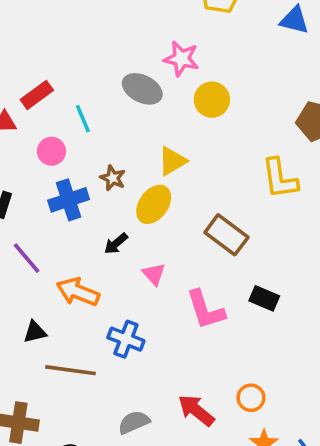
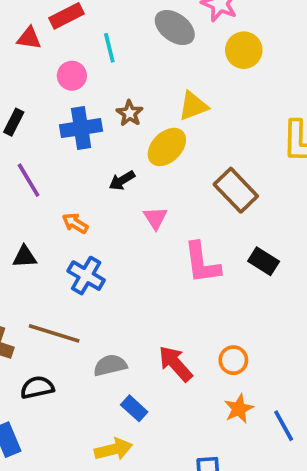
orange arrow: (78, 292) -> (75, 223), size x0.6
blue cross: (126, 339) -> (86, 276), moved
brown line: (70, 370) -> (54, 333), moved

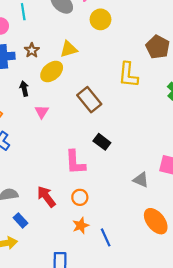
black arrow: (122, 180) -> (24, 89), turned 104
pink L-shape: (202, 263) -> (75, 162), moved

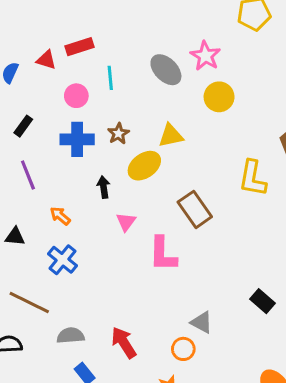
black rectangle: (102, 142) -> (262, 301), moved
pink L-shape: (75, 162) -> (163, 254), moved
gray triangle: (141, 180) -> (202, 322), moved
orange circle: (80, 197) -> (183, 349), moved

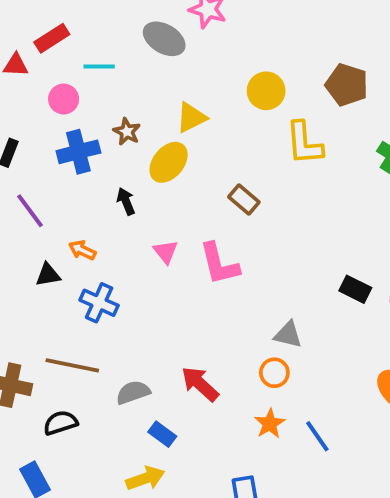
cyan line: (110, 78) -> (99, 66), turned -70
yellow circle: (219, 97) -> (266, 91), moved
brown rectangle: (195, 209) -> (244, 199), size x0.7
pink triangle: (126, 222) -> (166, 252), moved
black triangle: (15, 237) -> (48, 275), moved

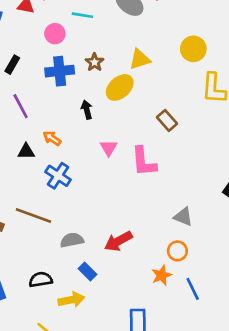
orange circle: (274, 373) -> (177, 251), moved
red arrow: (200, 384) -> (118, 241), turned -80
black semicircle: (60, 423) -> (41, 280), moved

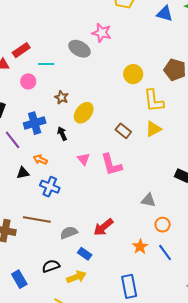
yellow triangle: (140, 59) -> (153, 129), moved
blue cross: (60, 71) -> (35, 123), moved
orange circle: (177, 251) -> (163, 225), moved

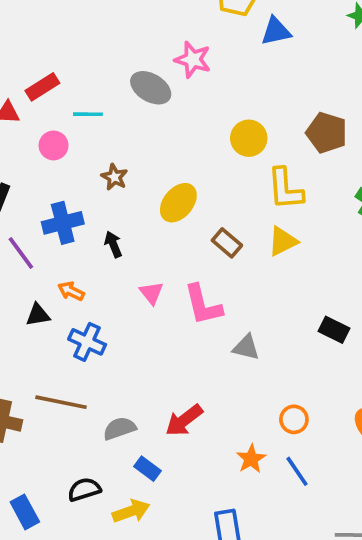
blue triangle: (165, 14) -> (276, 31), moved, turned -30
yellow ellipse: (84, 113) -> (178, 203), moved
gray triangle: (148, 200) -> (246, 347), moved

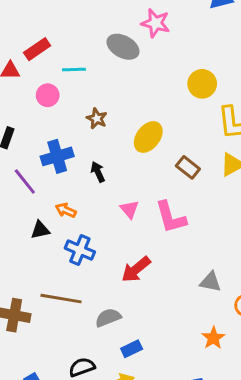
gray triangle: (246, 347) -> (210, 282), moved
red arrow: (184, 420) -> (136, 269), moved
blue rectangle: (148, 469) -> (132, 349), turned -60

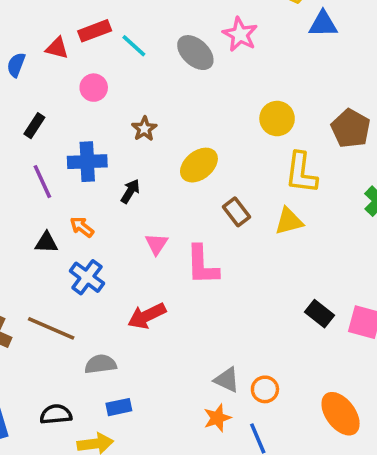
cyan line: (74, 69) -> (134, 46), moved, turned 30
black arrow: (98, 172) -> (130, 191), turned 42
gray triangle: (210, 282) -> (227, 380), moved

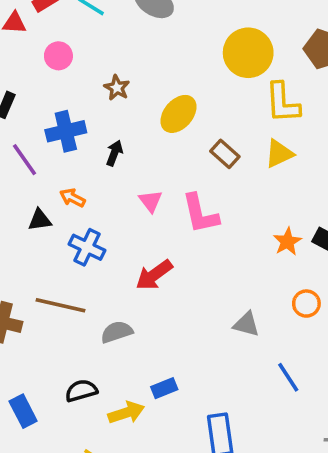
yellow circle: (277, 119) -> (248, 53), size x1.4
orange circle: (265, 389) -> (306, 304), moved
blue rectangle: (119, 407) -> (164, 388), moved
orange star: (217, 418) -> (287, 242), moved

